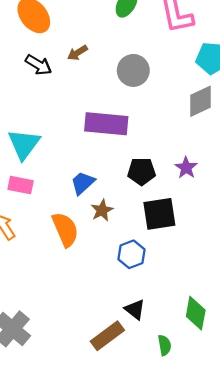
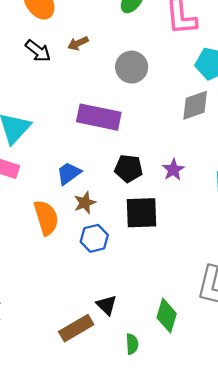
blue hexagon: (131, 254) -> (94, 238), moved

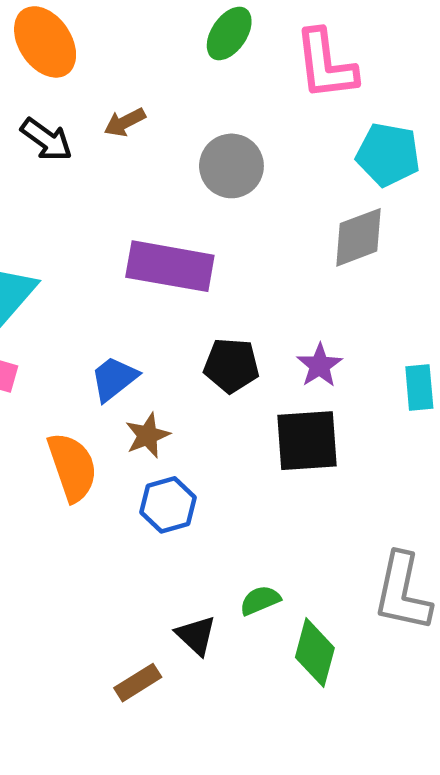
black square: (141, 213) -> (307, 441), moved
brown rectangle: (76, 328) -> (138, 683), size x0.7
green semicircle: (132, 344) -> (260, 600), moved, turned -108

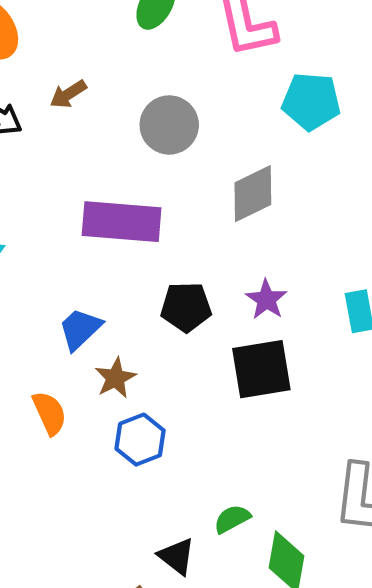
gray diamond: (359, 237) -> (253, 194), moved
orange semicircle: (72, 467) -> (49, 413), size x0.7

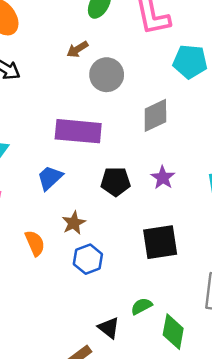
brown arrow: (68, 94) -> (77, 49), moved
blue trapezoid: (80, 329) -> (50, 178), moved
black square: (261, 369) -> (160, 242), moved

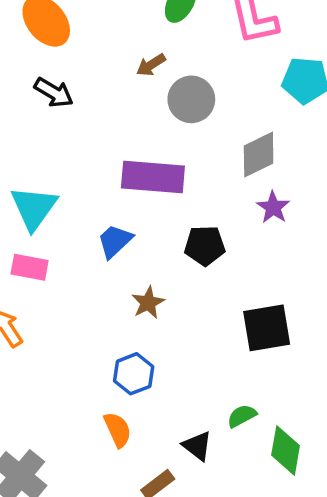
purple star: (163, 178) -> (273, 207), moved
orange semicircle: (35, 243) -> (118, 430), moved
blue hexagon: (88, 259) -> (134, 374), moved

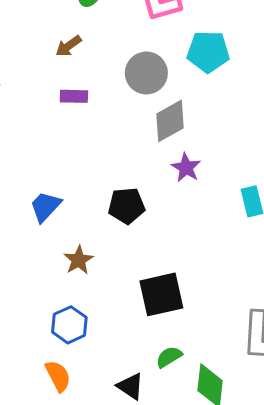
gray circle: (191, 99) -> (146, 73), moved
purple rectangle: (153, 177) -> (74, 96), moved, size x0.5
black square: (267, 328) -> (161, 294), moved

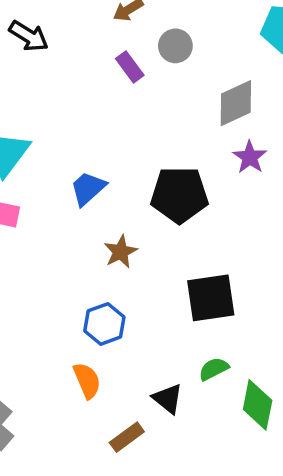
gray circle: (146, 73) -> (175, 46), moved, size x0.7
purple rectangle: (74, 96) -> (130, 67), turned 48
black pentagon: (127, 206) -> (179, 195), size x1.4

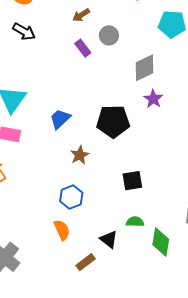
black square: (211, 298) -> (132, 181), size x0.7
green semicircle: (214, 369) -> (135, 222), turned 30

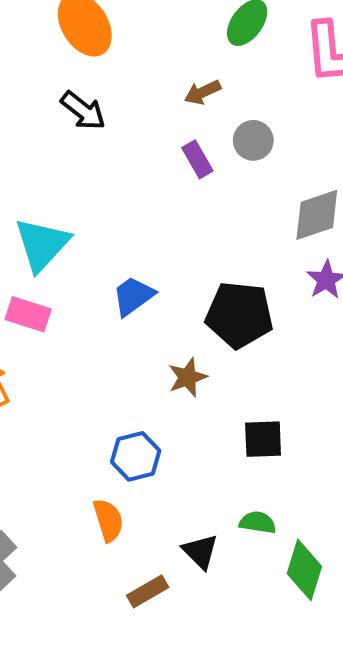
brown star: (80, 155) -> (188, 377), moved

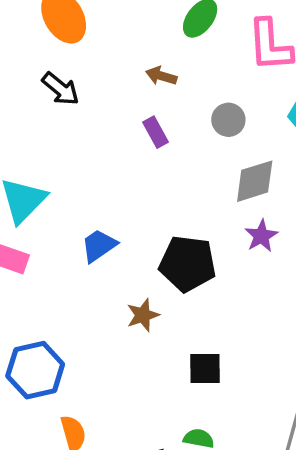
brown arrow: (203, 92) -> (161, 76), turned 40
gray circle: (253, 140) -> (228, 120), moved
blue hexagon: (136, 456) -> (35, 370), moved, size x1.4

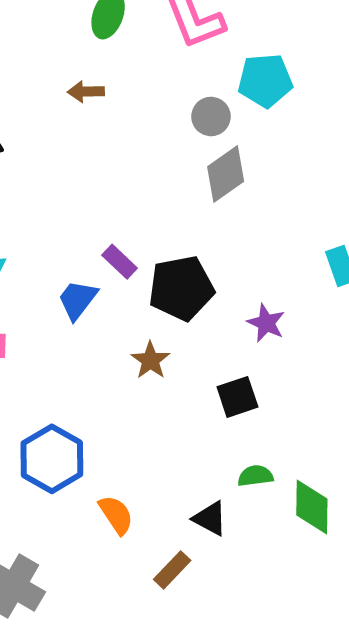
gray circle: (228, 120) -> (211, 116), moved
purple rectangle: (155, 132) -> (120, 262), moved
purple star: (261, 236) -> (266, 323), moved

